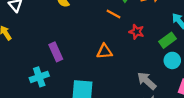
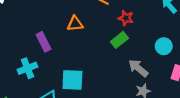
green rectangle: (168, 40) -> (119, 40), moved
orange triangle: (104, 51) -> (75, 24), moved

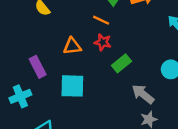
red star: (126, 18) -> (103, 42), moved
cyan square: (72, 80) -> (72, 86), moved

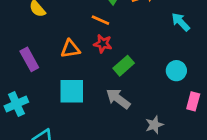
purple rectangle: (38, 67) -> (29, 59), moved
gray arrow: (143, 94) -> (118, 99), moved

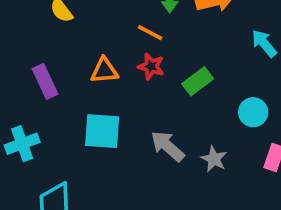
green rectangle: (124, 66) -> (198, 81), moved
gray star: (154, 125) -> (214, 159), moved, turned -30

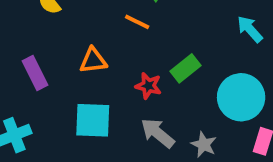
red star: (151, 66) -> (148, 86), moved
cyan circle: (253, 112) -> (241, 97), size x1.6

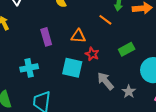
red star: (148, 86) -> (92, 54), moved

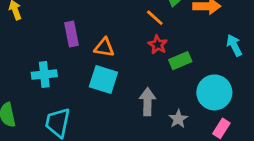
orange triangle: (78, 36) -> (104, 48), moved
red star: (92, 54) -> (158, 45), moved
gray arrow: (105, 81) -> (147, 102), turned 36

